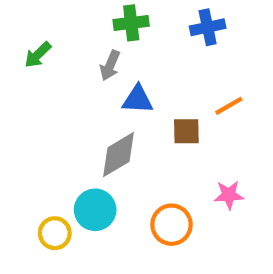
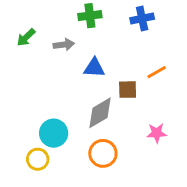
gray arrow: (110, 65) -> (64, 45), moved, turned -120
gray diamond: (118, 155) -> (100, 113), moved
cyan circle: (95, 210) -> (54, 133), moved
orange circle: (172, 225) -> (103, 153), moved

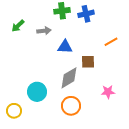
blue cross: (142, 18) -> (86, 14), moved
orange line: (157, 72) -> (111, 42), moved
yellow circle: (38, 159) -> (14, 111), moved

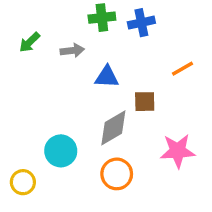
pink star: (108, 92) -> (178, 151), size x1.5

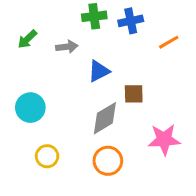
orange line: (183, 69) -> (169, 42), moved
blue triangle: (107, 77) -> (99, 71), turned -30
cyan circle: (61, 151) -> (30, 108), moved
yellow circle: (23, 182) -> (47, 156), moved

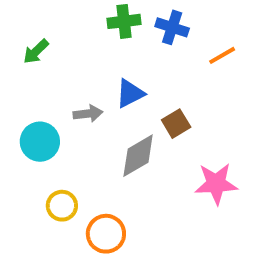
blue cross: (131, 21) -> (172, 27), turned 30
gray arrow: (67, 47) -> (88, 114), moved
brown square: (134, 94) -> (176, 124), turned -30
orange circle: (108, 161) -> (106, 234), moved

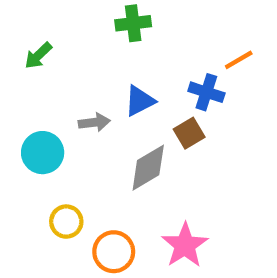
blue cross: (172, 27) -> (206, 92), moved
pink star: (216, 184) -> (185, 245), moved, turned -30

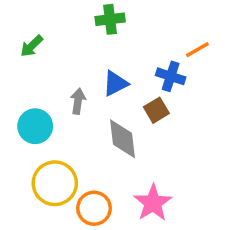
gray arrow: (94, 122) -> (78, 101), turned -75
gray diamond: (148, 168) -> (123, 139), turned -66
yellow circle: (66, 222) -> (55, 183), size x1.6

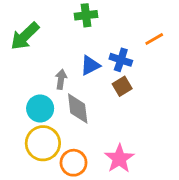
green arrow: (32, 46) -> (25, 36), size x1.6
blue cross: (171, 76) -> (121, 60), moved
cyan circle: (35, 126) -> (40, 108), moved
gray diamond: (123, 139) -> (78, 108), moved

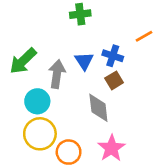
green arrow: (25, 36) -> (23, 61), moved
blue triangle: (90, 65) -> (84, 61), turned -36
gray arrow: (61, 79) -> (57, 74), size x1.5
gray diamond: (78, 108) -> (98, 108), moved

